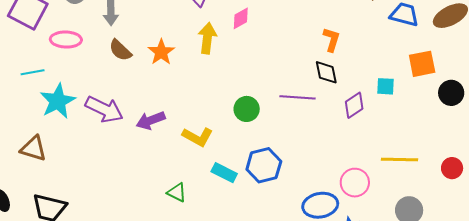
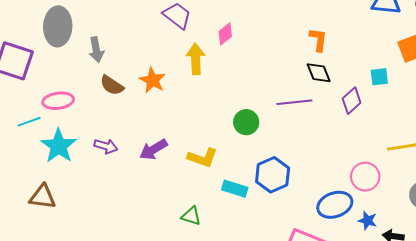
pink ellipse: (66, 40) -> (58, 101), moved
purple arrow: (104, 109) -> (106, 146), size x0.6

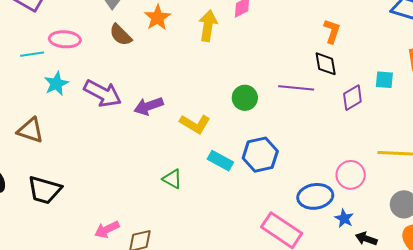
orange star: (153, 80) -> (158, 18), moved
cyan star: (59, 146) -> (56, 84), size x0.7
purple arrow: (106, 146) -> (103, 93), size x1.6

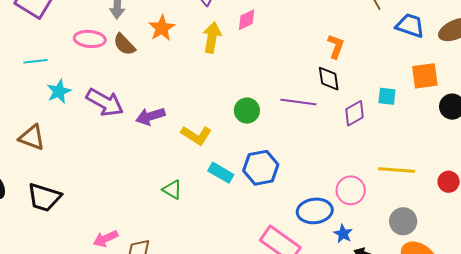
pink ellipse: (65, 39) -> (90, 39), moved

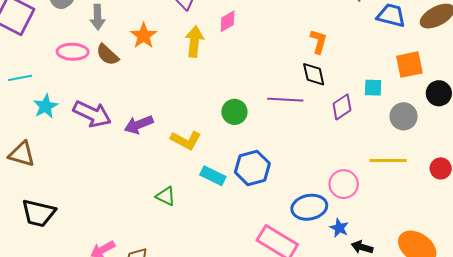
gray circle: (403, 221) -> (404, 116), moved

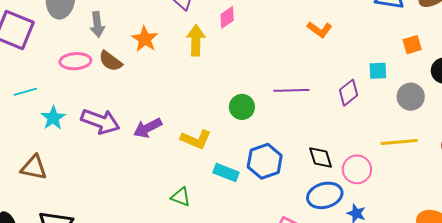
orange L-shape: (319, 41) -> (320, 29), turned 115
orange square: (409, 65) -> (412, 45), size x0.7
black diamond: (314, 74) -> (321, 157), moved

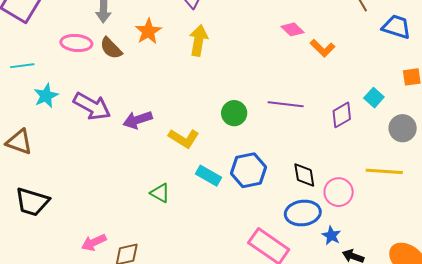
pink diamond: (227, 17) -> (292, 29), moved, turned 70
cyan square: (378, 71) -> (374, 98), turned 36

